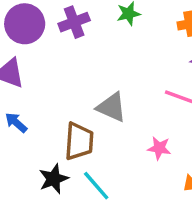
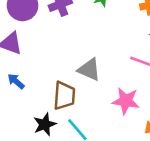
pink star: (159, 148) -> (126, 101), size x1.5

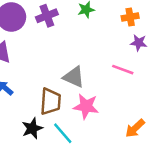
pink star: (126, 101) -> (86, 106), moved

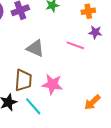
pink line: (123, 70) -> (75, 45), moved
gray triangle: (74, 77) -> (35, 48), moved

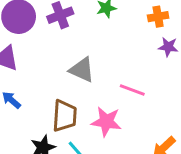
pink line: (75, 45) -> (132, 90), moved

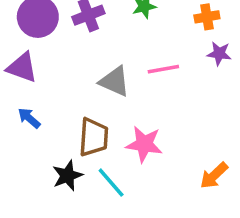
pink line: (132, 90) -> (163, 69), moved, turned -30

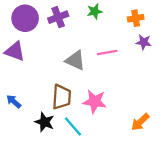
blue arrow: (29, 118) -> (14, 101), moved
black star: (67, 176) -> (44, 122), turned -30

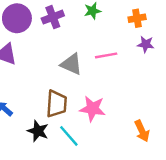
orange arrow: (140, 122) -> (142, 131), turned -72

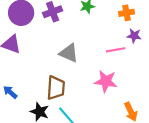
pink line: (106, 55) -> (116, 50), moved
pink star: (92, 109) -> (106, 81), moved

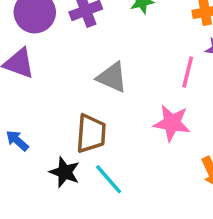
pink line: (116, 50) -> (188, 72), turned -66

